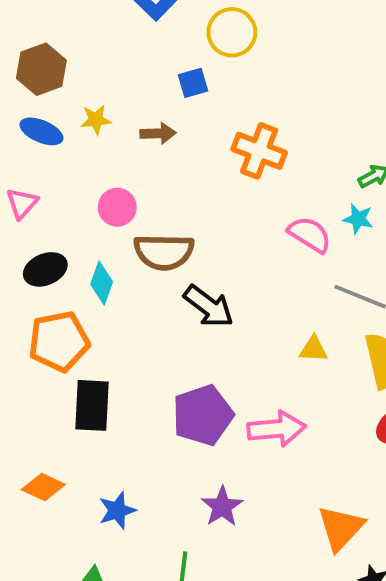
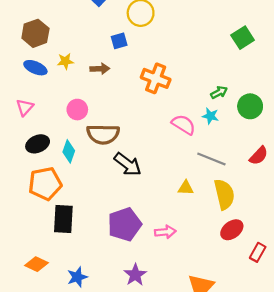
pink arrow: (277, 429) -> (165, 232), size x0.7

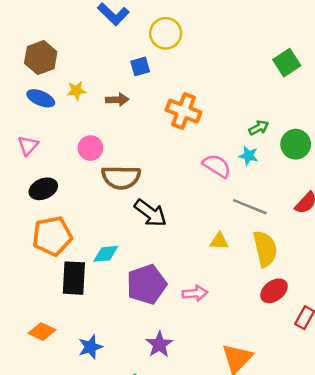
cyan diamond: (69, 151) -> (106, 254), moved, turned 65

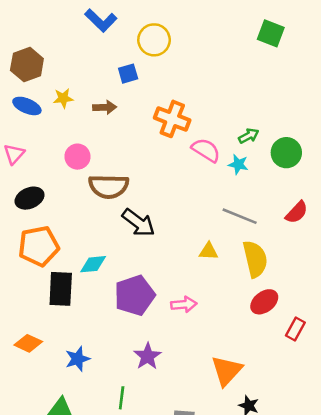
green square: (287, 63) -> (271, 33), moved, turned -36
pink semicircle: (217, 166) -> (206, 150), moved

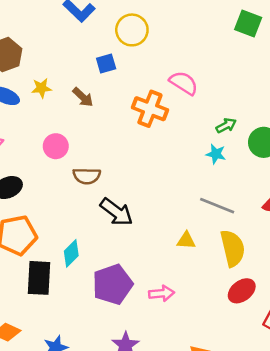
brown arrow: (105, 107) -> (83, 97), turned 45
pink semicircle: (206, 150) -> (184, 83), moved
brown semicircle: (109, 186) -> (87, 176), size x0.7
cyan diamond: (93, 264) -> (71, 253), turned -40

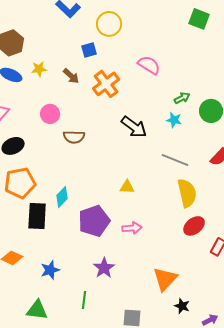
orange cross: (150, 109) -> (106, 84), moved, turned 32
black arrow: (116, 212) -> (134, 127), moved
yellow triangle: (186, 240) -> (127, 187), moved

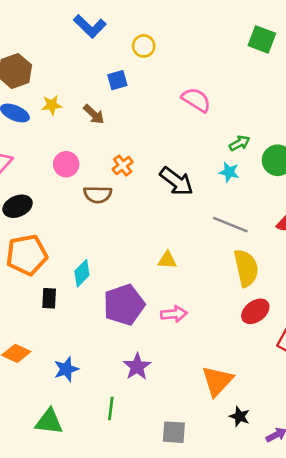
yellow circle: (109, 24) -> (144, 46), size x0.7
orange cross: (106, 84) -> (123, 166), moved, size x0.6
black rectangle: (37, 216) -> (49, 298), size x0.6

